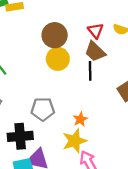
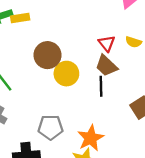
brown circle: (55, 35) -> (48, 55), moved
orange star: (80, 119) -> (91, 138), size x1.6

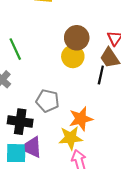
brown circle: (48, 55) -> (77, 38), moved

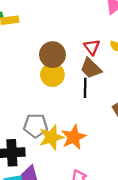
yellow star: (71, 138) -> (51, 137), moved

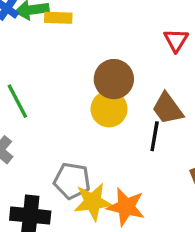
red triangle: (92, 47) -> (176, 40), moved
orange star: (74, 137) -> (126, 207), turned 30

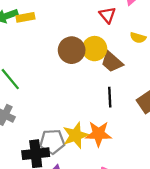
yellow circle: (109, 109) -> (95, 49), moved
black line: (155, 136) -> (110, 97), moved
gray pentagon: (72, 181) -> (52, 142), moved

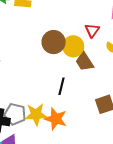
red triangle: (107, 15) -> (92, 30), moved
black line: (110, 97) -> (61, 86), moved

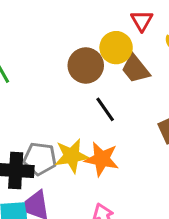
brown circle: (54, 42) -> (86, 65), moved
black line: (61, 86) -> (105, 109), turned -42

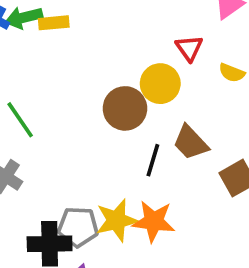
brown trapezoid: (135, 69) -> (191, 143), moved
black line: (105, 109) -> (153, 160), turned 56

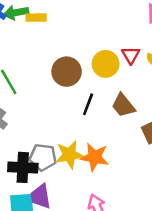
red triangle: (189, 48) -> (131, 55), moved
brown circle: (125, 108) -> (67, 72), moved
black line: (153, 160) -> (88, 104), moved

